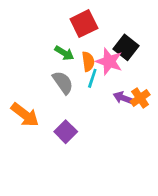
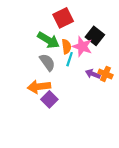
green arrow: (64, 53) -> (48, 40), size x1.5
orange cross: (140, 98) -> (105, 74), turned -32
orange arrow: (25, 115) -> (39, 87), moved, turned 135

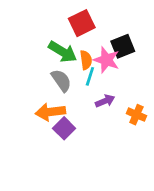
black square: (95, 36) -> (123, 46), turned 30
purple arrow: (93, 74) -> (105, 101), moved, turned 136
orange cross: (105, 74) -> (136, 115), moved

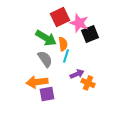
pink star: (106, 60) -> (79, 23), moved
orange cross: (136, 115) -> (88, 83), moved
purple square: (64, 128) -> (47, 94), turned 35

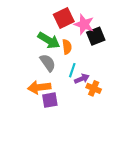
cyan line: (66, 56) -> (72, 70), moved

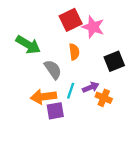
black square: (96, 36) -> (114, 61), moved
green arrow: (49, 40) -> (28, 45), moved
cyan line: (72, 70) -> (71, 91), moved

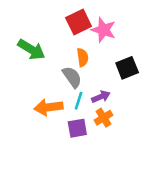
gray semicircle: (53, 69) -> (72, 77), moved
orange cross: (104, 98) -> (104, 118), moved, turned 35
purple square: (55, 111) -> (77, 128), moved

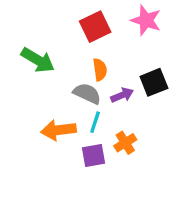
pink star: (104, 30) -> (146, 20), moved
gray semicircle: (72, 77) -> (87, 93), turned -30
purple arrow: (101, 97) -> (122, 95), moved

